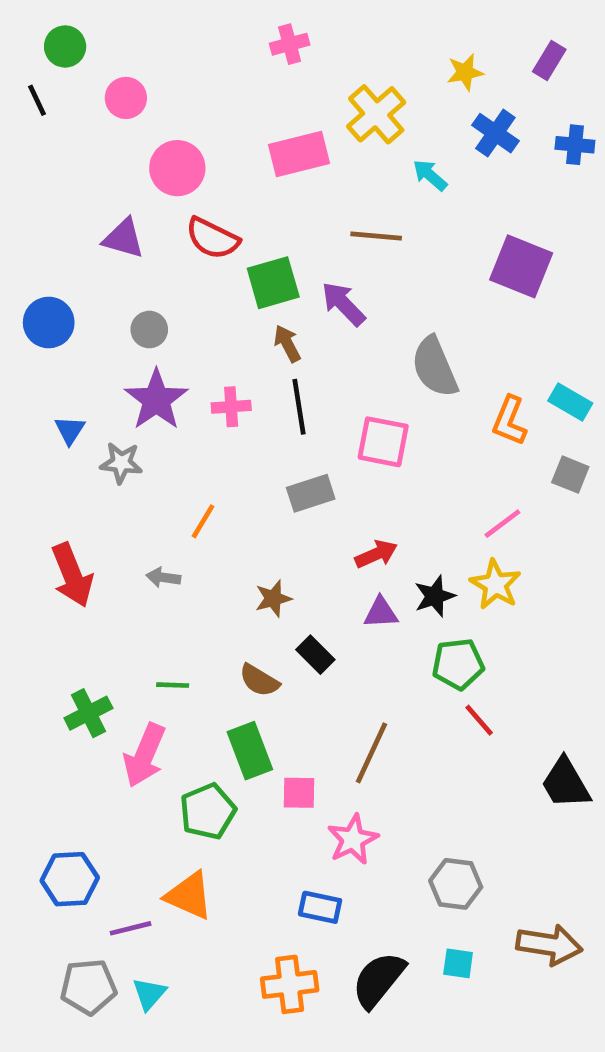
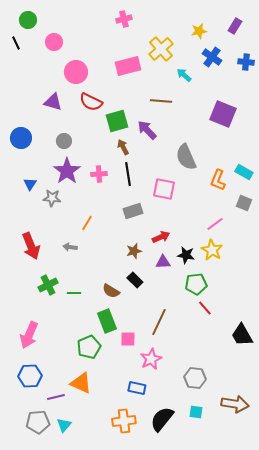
black star: (435, 596) -> (186, 255), turned 30
brown star: (273, 599) -> (134, 251), moved
green cross: (88, 713) -> (48, 285), moved
pink arrow: (145, 755) -> (29, 335), moved

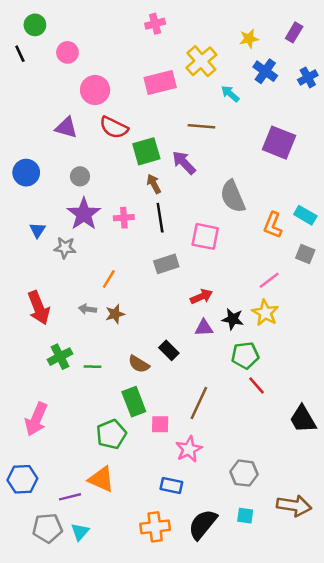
blue cross: (246, 62) -> (308, 77), turned -35
brown star: (134, 251) -> (115, 314), moved
blue hexagon: (30, 376) -> (22, 479), moved

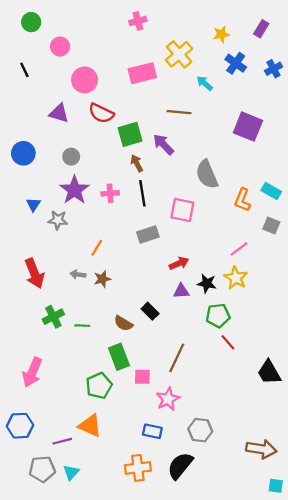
black line: (20, 54) -> (24, 70), moved
gray hexagon: (244, 473) -> (200, 430), moved
cyan square: (245, 516) -> (276, 486), moved

